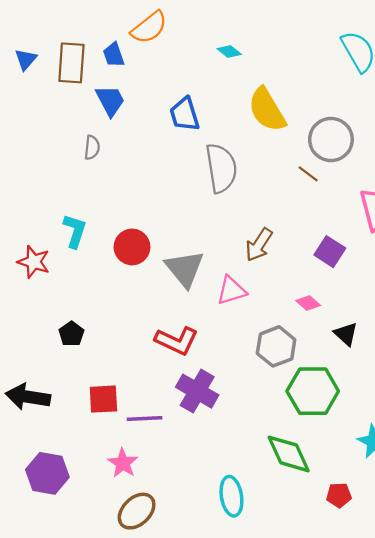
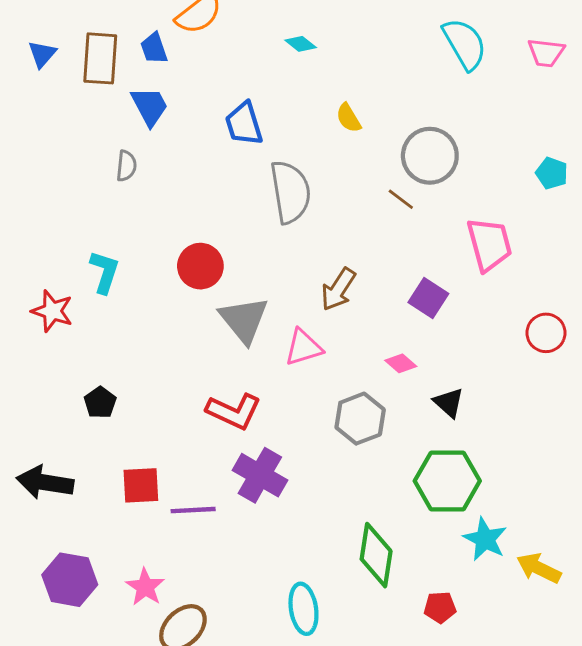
yellow semicircle: (267, 110) -> (349, 118), size x0.5
red circle: (132, 247) -> (200, 266), moved
green hexagon: (313, 391) -> (447, 481), moved
green diamond: (289, 454) -> (376, 555), turned 33
pink star: (123, 463) -> (145, 587), moved

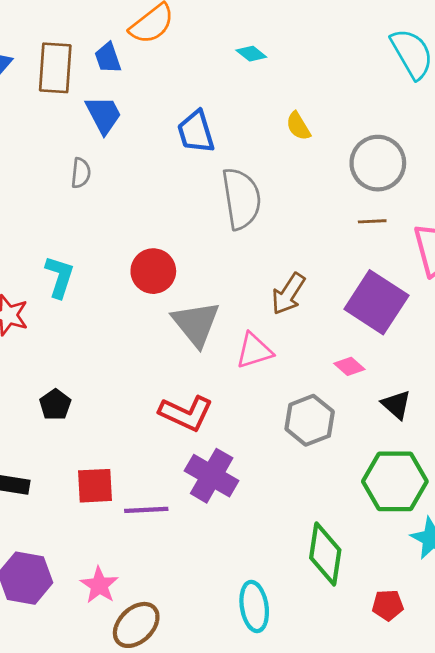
brown line: (401, 199) -> (372, 221), moved, turned -40
purple square: (428, 298) -> (376, 302), size x1.6

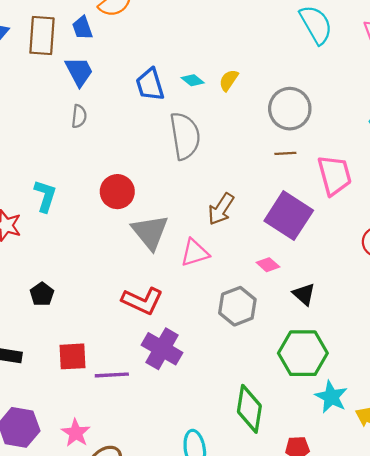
cyan diamond: (251, 54) -> (193, 80), moved
yellow semicircle: (298, 126) -> (229, 80), turned 65
gray semicircle: (81, 173) -> (79, 116), moved

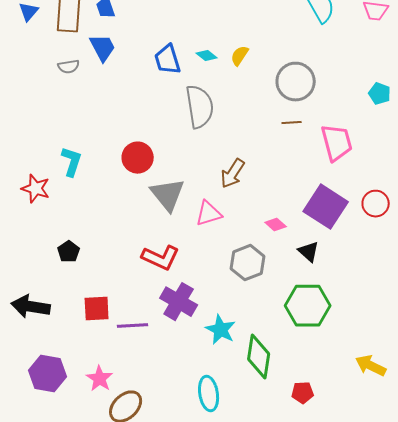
gray semicircle: (79, 116) -> (69, 67), moved, turned 75
purple square: (289, 216) -> (326, 207), moved
cyan star: (331, 397) -> (221, 330), moved

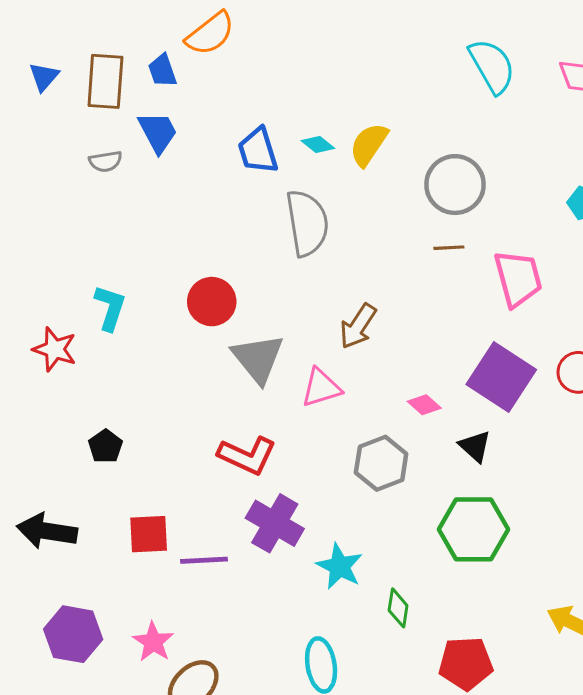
yellow semicircle: (240, 56) -> (369, 145), size x1.4
green diamond: (259, 357) -> (398, 608), size x0.6
red pentagon: (303, 393) -> (466, 663), size x1.6

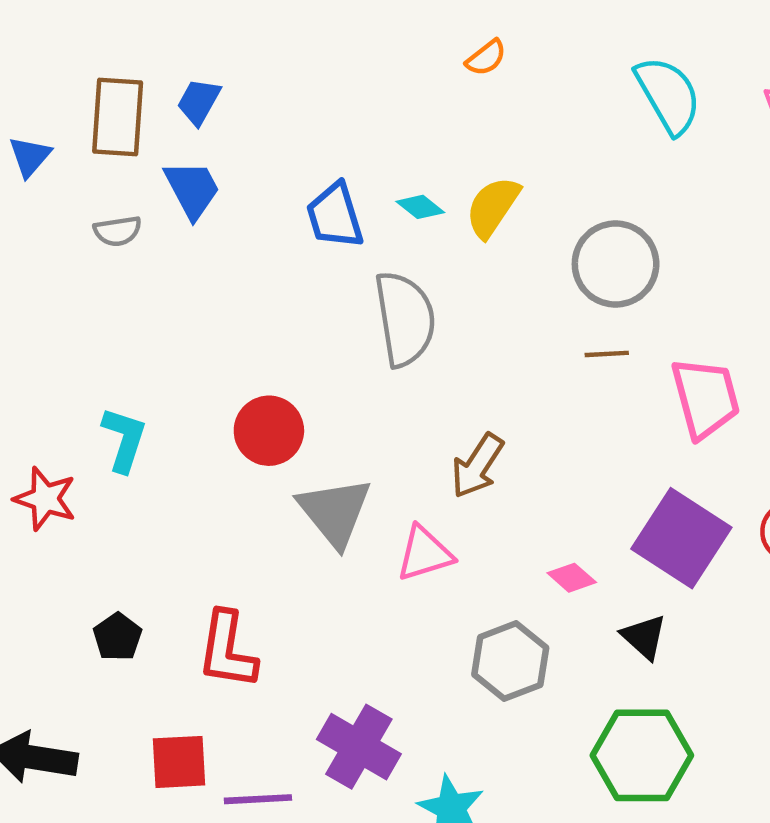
orange semicircle: (210, 34) -> (486, 58), moved, size x0.6
blue trapezoid: (162, 71) -> (199, 102), turned 48
blue triangle: (44, 77) -> (30, 156), moved
red L-shape: (247, 456) -> (227, 650), moved, turned 74

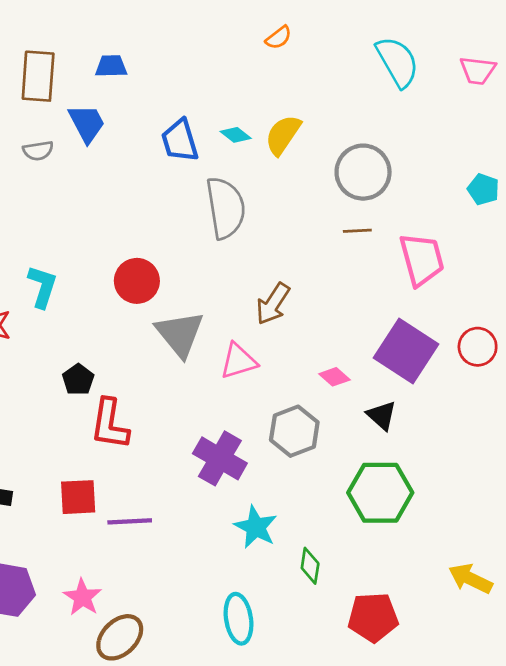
blue trapezoid: (199, 102) -> (111, 66), moved, turned 60
black pentagon: (118, 637) -> (78, 380), moved
purple cross: (359, 747) -> (220, 458), moved

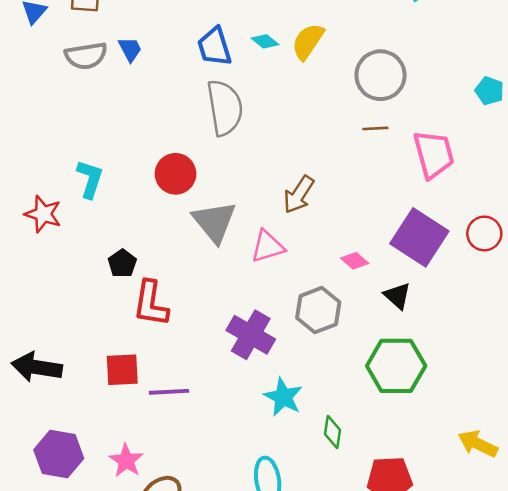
blue trapezoid: (87, 123) -> (130, 49), moved, size x0.7
gray semicircle: (38, 151) -> (86, 56), size x1.5
gray semicircle: (226, 208) -> (225, 108), moved

